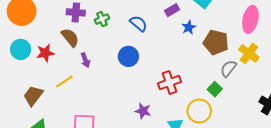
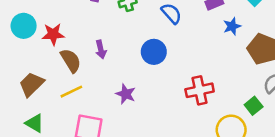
brown semicircle: (70, 37) -> (71, 60), moved
yellow line: (64, 82) -> (71, 92), moved
purple star: (143, 111) -> (126, 94), moved

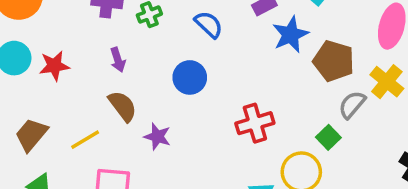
blue star: (232, 26) -> (290, 35), size x1.5
purple arrow: (101, 49) -> (118, 60), moved
brown semicircle: (71, 60) -> (123, 106), moved

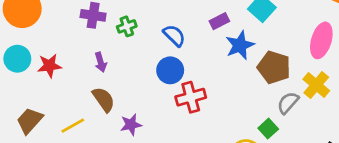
blue circle: (190, 77) -> (170, 70), moved
red cross: (255, 123) -> (191, 97), moved
purple star: (157, 137) -> (131, 125), turned -30

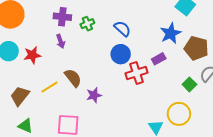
purple rectangle: (219, 21) -> (159, 59), moved
purple arrow: (101, 62) -> (61, 41), moved
yellow line: (73, 126) -> (49, 87), moved
green square: (268, 129) -> (189, 84), moved

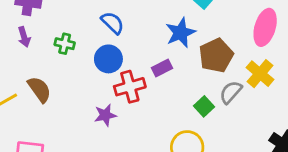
green cross: (87, 24) -> (65, 44), moved, turned 32
brown pentagon: (196, 48) -> (216, 55), turned 30
purple star: (94, 95) -> (105, 115), moved

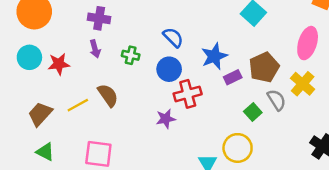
blue star: (181, 33) -> (214, 56), moved
purple rectangle: (162, 68) -> (233, 77), moved
gray semicircle: (231, 92) -> (276, 100), turned 105

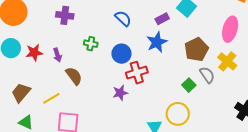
blue semicircle: (173, 37) -> (123, 18), moved
purple arrow: (95, 49) -> (57, 55), moved
purple rectangle: (233, 77) -> (162, 19), moved
yellow line: (78, 105) -> (51, 98), moved

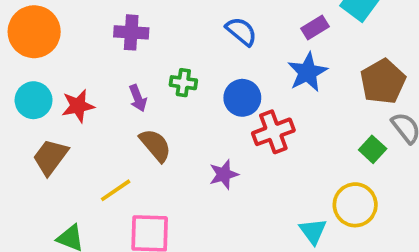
purple arrow: (57, 55) -> (138, 98), moved
brown trapezoid: (21, 93) -> (50, 157), moved
purple star: (120, 93) -> (224, 174), moved

